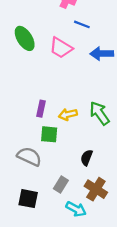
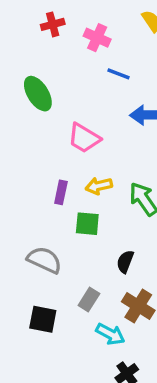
pink trapezoid: (61, 48) -> (84, 138), moved
yellow arrow: (68, 114) -> (99, 186), moved
green square: (49, 134) -> (87, 224), moved

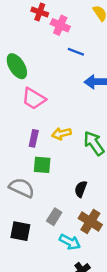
red cross: (53, 24) -> (40, 12), moved, turned 35
pink trapezoid: (84, 138) -> (34, 99), moved
green square: (87, 224) -> (42, 165), moved

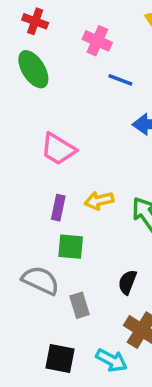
red cross: (40, 12) -> (35, 21), moved
green ellipse: (17, 66) -> (33, 69), moved
gray rectangle: (54, 217) -> (80, 305), moved, turned -49
black square: (20, 231) -> (60, 358), moved

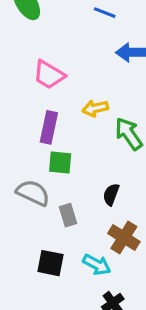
yellow arrow: (99, 201) -> (95, 108), moved
purple rectangle: (58, 208) -> (49, 127), size x1.4

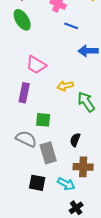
purple rectangle: (49, 127) -> (24, 93), moved
gray rectangle: (68, 215) -> (48, 153), size x1.5
brown cross: (124, 237) -> (83, 167), turned -30

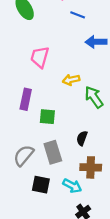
pink trapezoid: (36, 65) -> (40, 57), turned 75
purple rectangle: (24, 93) -> (26, 99), moved
gray semicircle: (26, 139) -> (24, 155), moved, turned -75

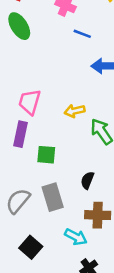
pink trapezoid: (40, 57) -> (30, 102), moved
black square: (41, 185) -> (31, 247), moved, turned 30

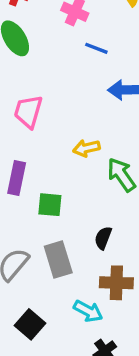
pink trapezoid: (30, 102) -> (28, 112), moved

